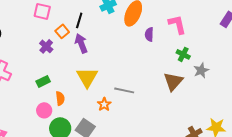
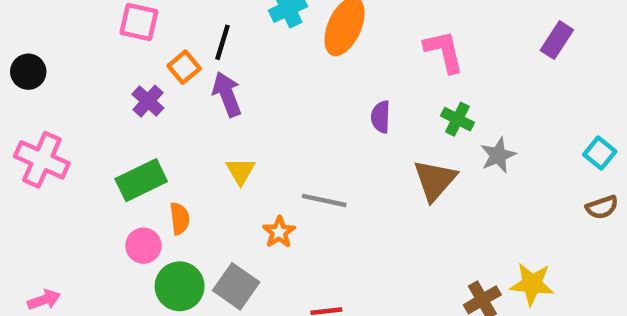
purple semicircle: (149, 34) -> (381, 117), moved
yellow triangle: (87, 77) -> (241, 171), size x0.6
green rectangle: (43, 81) -> (141, 180), size x1.5

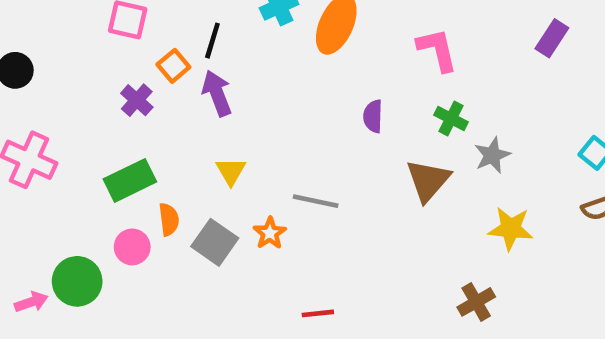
yellow star: (532, 284) -> (511, 229), moved
green circle: (180, 286) -> (77, 281), moved
gray square: (236, 286) -> (215, 242), moved

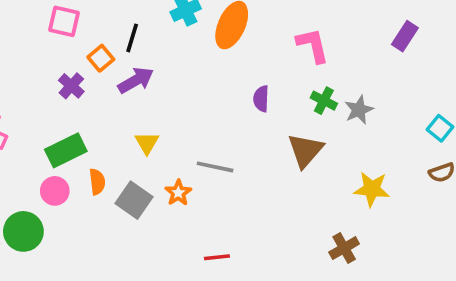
purple arrow: (217, 93) -> (136, 80), turned 81
gray star: (492, 155) -> (359, 110), moved
pink circle: (132, 247) -> (55, 191), moved

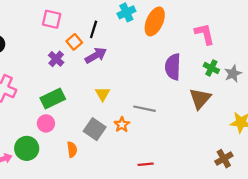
purple semicircle: (261, 99) -> (173, 67), size x1.6
orange semicircle: (97, 182) -> (72, 150), moved

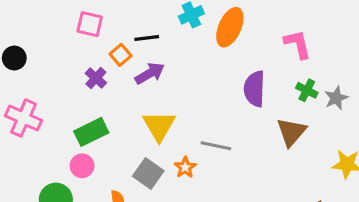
black line: (94, 29) -> (147, 38), turned 66
yellow triangle: (103, 94) -> (159, 126), size x1.6

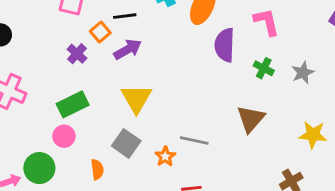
purple semicircle: (254, 89) -> (225, 45), moved
green cross: (307, 90) -> (264, 68), moved
brown triangle: (291, 132) -> (251, 119), moved
gray line: (216, 146) -> (194, 141), moved
orange star: (185, 167) -> (165, 156), moved

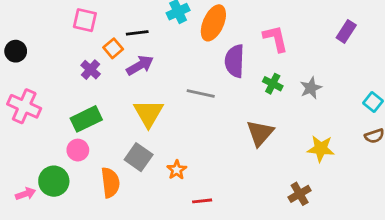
gray line: (194, 141) -> (201, 94), moved
orange semicircle: (97, 169) -> (110, 183), size x1.5

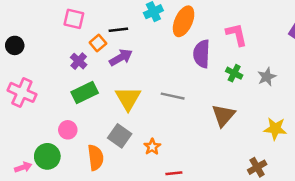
gray line: (201, 94) -> (173, 96), moved
green rectangle: (86, 119) -> (85, 92), moved

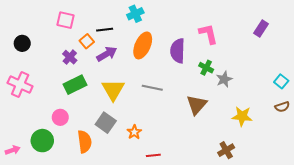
orange ellipse: (184, 21) -> (143, 45), moved
black circle: (15, 45) -> (22, 43), moved
gray star: (267, 77) -> (224, 79), moved
pink arrow: (23, 167) -> (13, 150), moved

